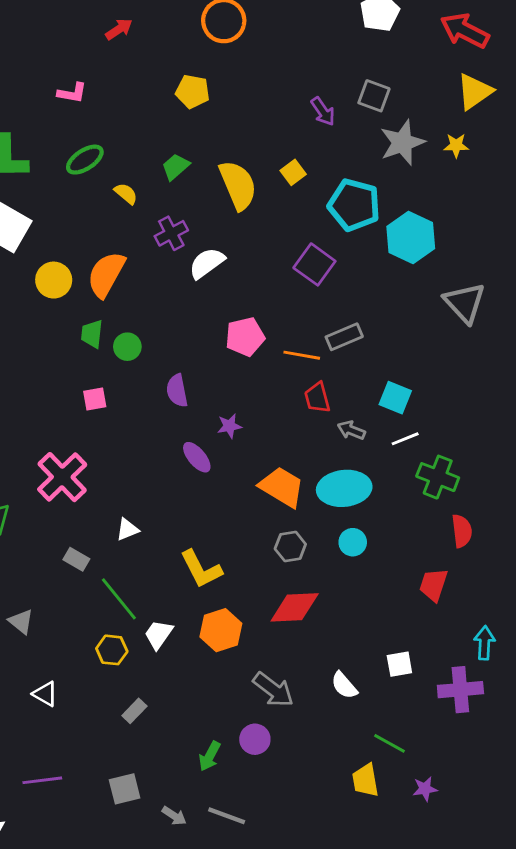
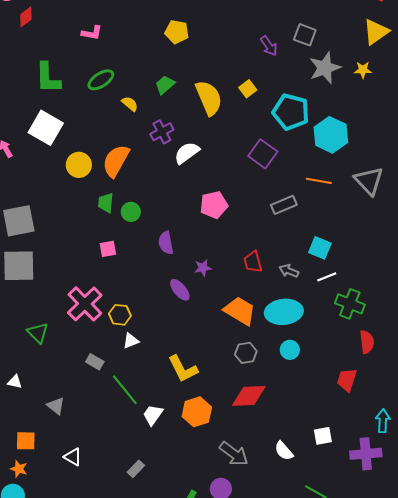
orange line: (302, 355) -> (319, 181), moved
red trapezoid: (317, 398) -> (253, 262), moved
yellow hexagon: (112, 650) -> (120, 315), moved

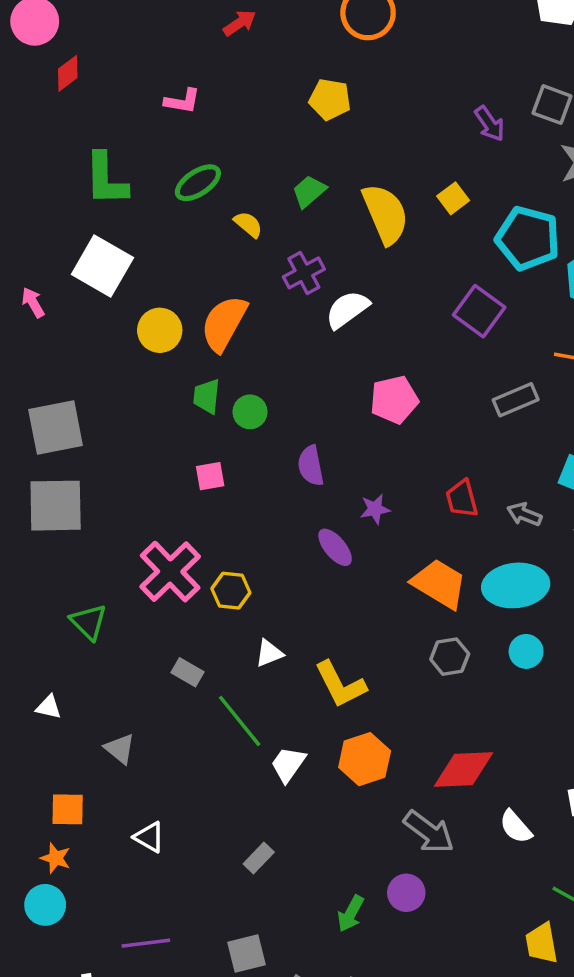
white triangle: (131, 341) -> (269, 653), moved
red diamond: (249, 396) -> (464, 770), moved

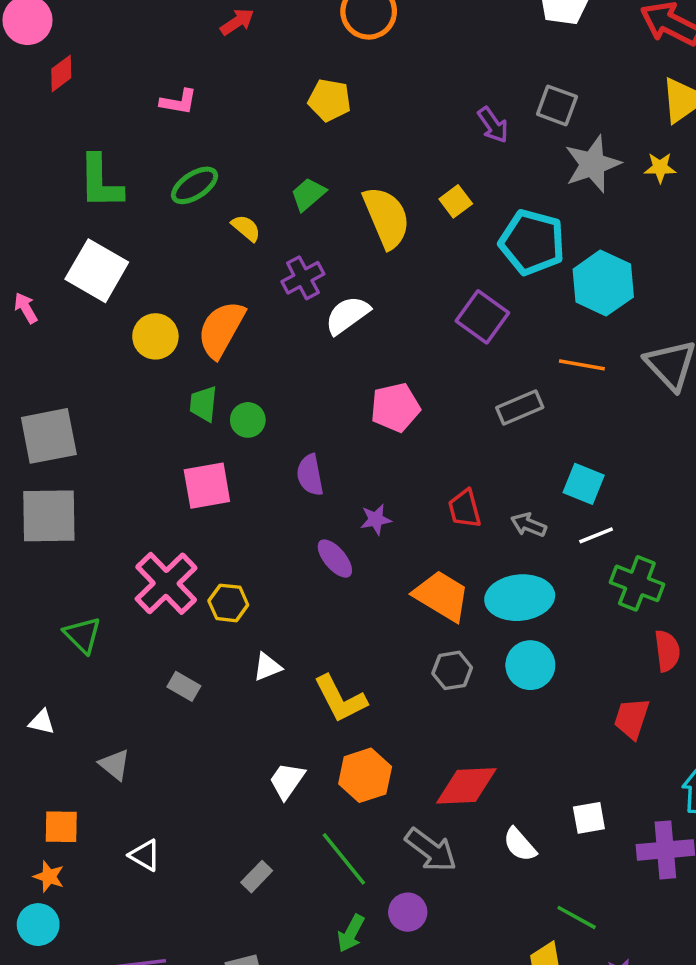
pink square: (210, 476) -> (207, 486), size x1.6
cyan circle: (526, 651) -> (530, 665), size x1.4
green line: (240, 721) -> (344, 859), moved

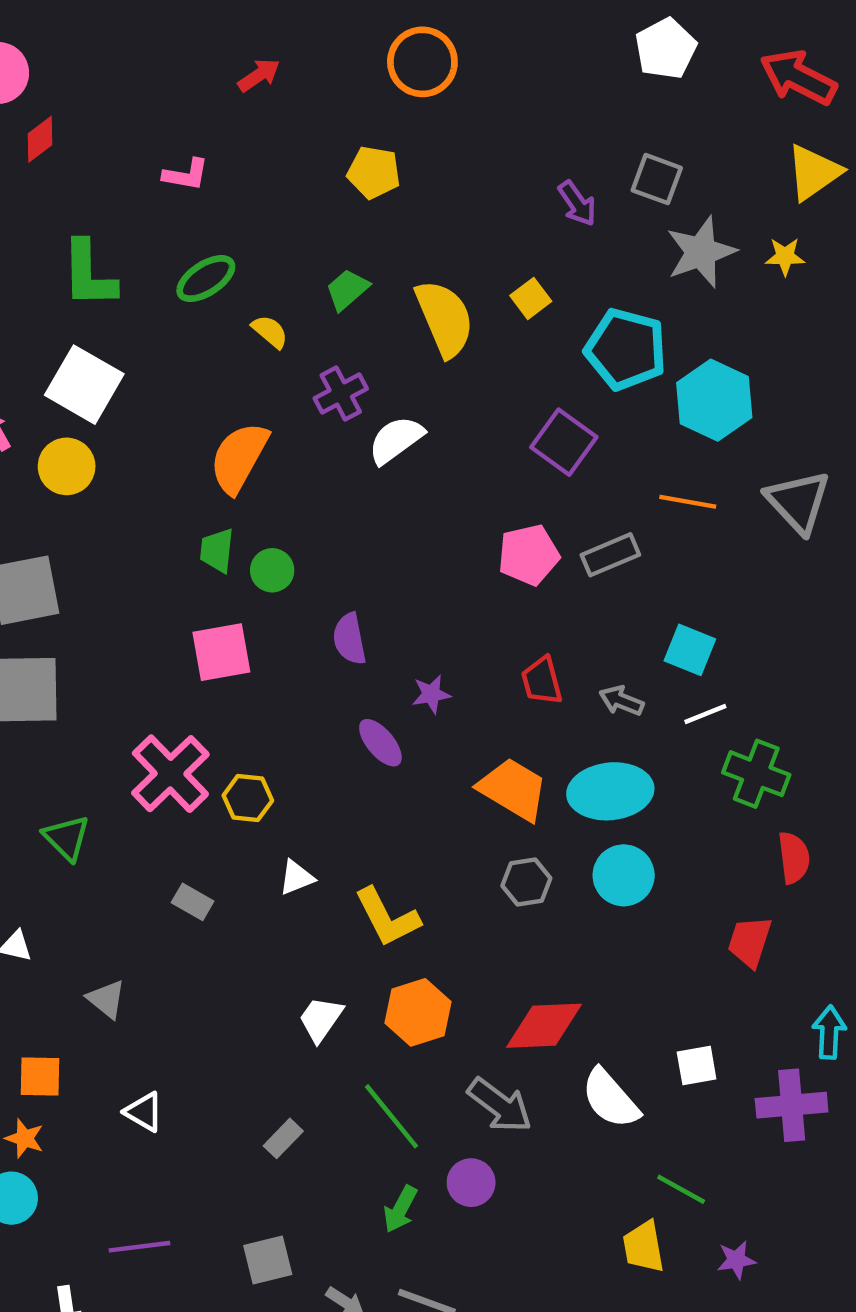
yellow circle: (155, 336) -> (67, 466), moved
pink pentagon: (395, 407) -> (529, 555), moved
white semicircle: (520, 845) -> (610, 1099), size x1.4

